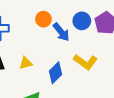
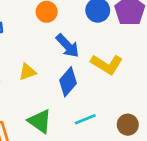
blue arrow: (61, 32) -> (68, 46), moved

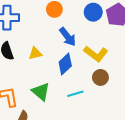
brown circle: (128, 125) -> (100, 77), moved

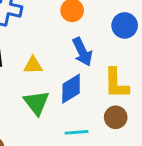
yellow L-shape: (96, 54) -> (116, 83), turned 40
green triangle: (41, 92) -> (36, 103), moved

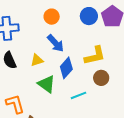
blue arrow: (82, 52) -> (56, 43), moved
yellow L-shape: (116, 83) -> (95, 56), turned -85

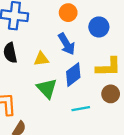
blue circle: (89, 16) -> (99, 27), moved

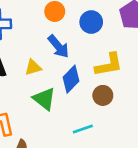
brown circle: (111, 94) -> (103, 95), moved
cyan line: (81, 109) -> (83, 129), moved

